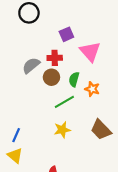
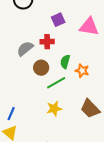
pink triangle: (90, 51) -> (89, 27), moved, turned -40
brown circle: (51, 77) -> (41, 68), moved

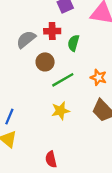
green semicircle: (65, 62) -> (74, 43), moved
orange star: (82, 71) -> (98, 77), moved

